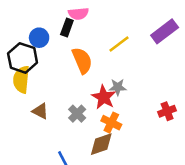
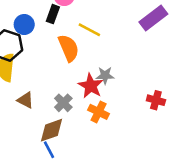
yellow line: (119, 44) -> (89, 30), moved, turned 65
red cross: (167, 111) -> (156, 100), turned 36
brown diamond: (101, 144) -> (52, 130), moved

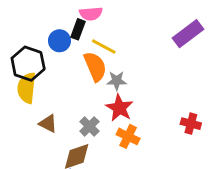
blue circle: (24, 25) -> (59, 41), moved
yellow line: (89, 30) -> (104, 46), moved
gray star: (105, 75) -> (117, 81), moved

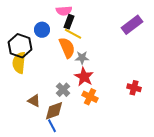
black rectangle: (78, 29) -> (69, 22), moved
brown triangle: (48, 124) -> (34, 101), moved

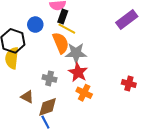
gray star: (82, 58) -> (76, 53), size x1.5
gray cross: (63, 90) -> (50, 78), moved, turned -32

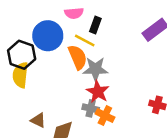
black rectangle: (63, 16) -> (95, 25), moved
blue circle: (35, 25) -> (48, 36), size x1.6
gray cross: (50, 78) -> (91, 108), moved

